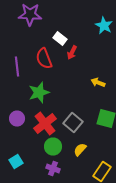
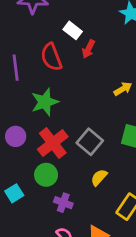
yellow arrow: (98, 82) -> (123, 89), turned 128
green circle: (53, 146) -> (46, 175), moved

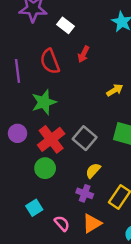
white rectangle: (73, 30) -> (65, 25), moved
cyan square: (14, 193) -> (34, 208), moved
purple cross: (63, 203) -> (85, 193), moved

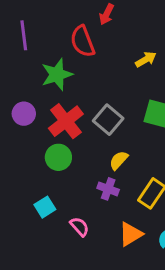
red semicircle: (50, 61) -> (82, 41), moved
orange triangle: (92, 223) -> (131, 234), moved

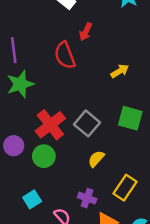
green star: (57, 74) -> (20, 84), moved
purple circle: (24, 114) -> (14, 146), moved
purple cross: (108, 189) -> (87, 198), moved

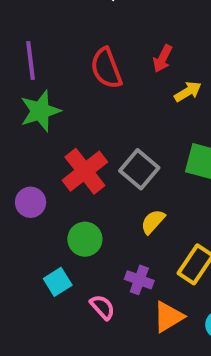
red arrow: (86, 32) -> (163, 59), moved
green circle: (44, 156) -> (85, 239), moved

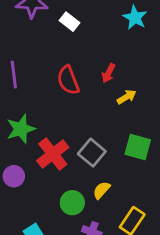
green star: (40, 111) -> (21, 129), moved
green circle: (85, 239) -> (72, 203), moved

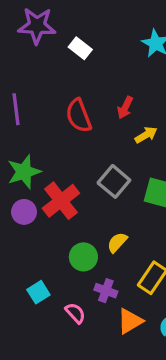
gray square: (92, 153) -> (114, 181), moved
purple circle: (14, 176) -> (24, 212), moved

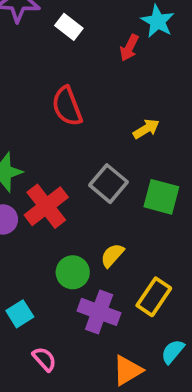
red arrow: (125, 108) -> (129, 48), moved
purple cross: (106, 291) -> (99, 312), size x1.5
pink semicircle: (75, 313) -> (44, 359), moved
orange triangle: (130, 321) -> (127, 370), moved

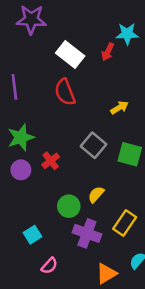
cyan star: (158, 21) -> (127, 34), turned -30
white rectangle: (69, 27) -> (70, 54), moved, size x1.5
red cross: (46, 206) -> (51, 161), size x0.6
pink semicircle: (44, 359) -> (49, 266), turned 84

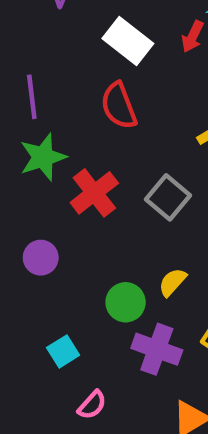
green star: (21, 137) -> (43, 157), moved
red cross: (51, 161) -> (94, 193), moved, size x1.5
purple circle: (21, 170) -> (41, 258), moved

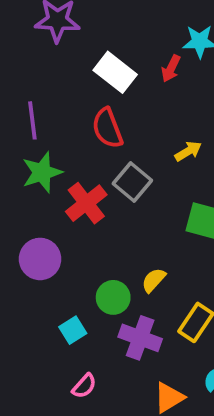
gray square: (168, 197) -> (132, 182), moved
purple circle: (41, 258) -> (40, 259), size x1.4
cyan square: (63, 351) -> (73, 330), moved

